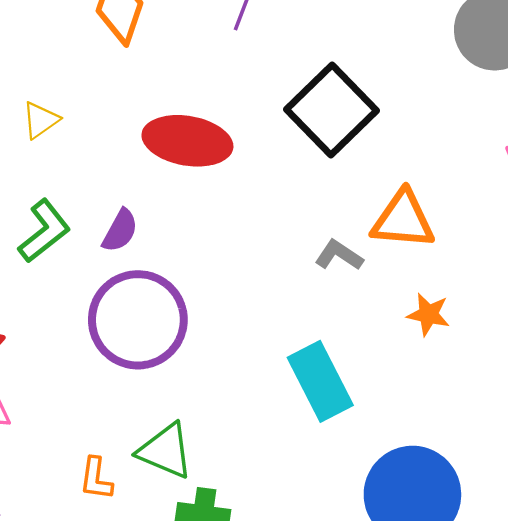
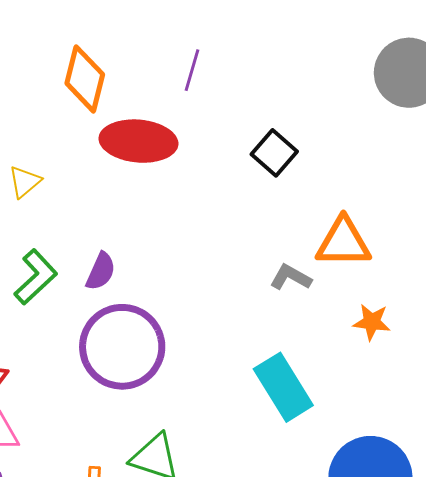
black square: (332, 110) -> (274, 153), size x0.6
red ellipse: (187, 141) -> (138, 141), moved

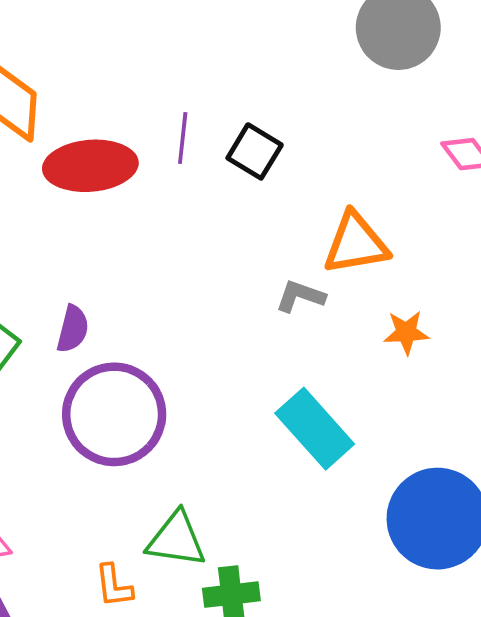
purple line: (192, 70) -> (183, 138), moved

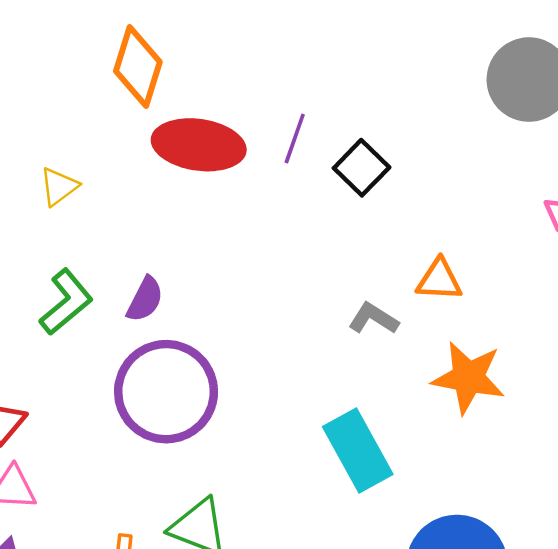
orange triangle: (356, 243) -> (439, 280), size x0.7
orange star: (406, 332) -> (468, 378), size x1.6

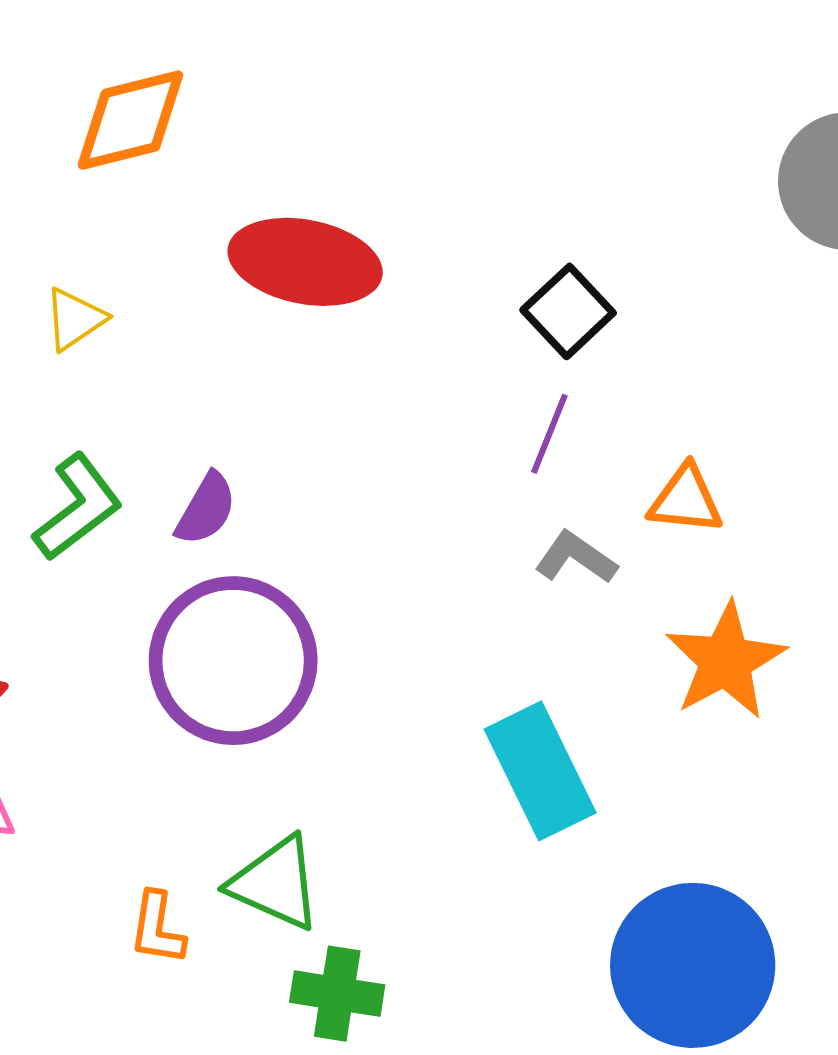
orange diamond: (138, 67) -> (130, 120), moved, turned 56
purple line: (295, 139) -> (549, 434), moved
orange star: (468, 378) -> (726, 661), turned 30

